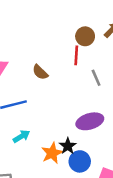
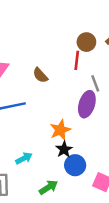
purple ellipse: (90, 121) -> (87, 104), moved, turned -60
cyan arrow: (21, 136) -> (24, 158), moved
orange star: (52, 153) -> (60, 130), moved

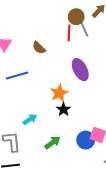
gray line: (95, 83) -> (84, 30), moved
purple ellipse: (87, 104) -> (80, 70), turned -40
blue circle: (75, 165) -> (86, 140), moved

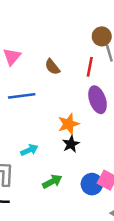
red line: (69, 33) -> (90, 67), moved

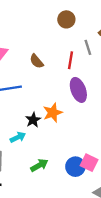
brown circle: (102, 36) -> (66, 19), moved
black star: (71, 144) -> (33, 120), moved

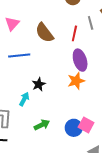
brown semicircle: (37, 61) -> (44, 33), size x1.5
orange star: (53, 113) -> (76, 81), moved
cyan arrow: (18, 137) -> (24, 99), turned -40

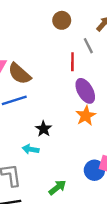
brown semicircle: (44, 33) -> (19, 74), moved
cyan arrow: (24, 99) -> (31, 149), turned -96
green arrow: (42, 125) -> (57, 188), moved

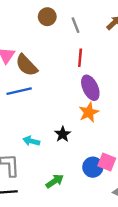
brown circle: (62, 20) -> (47, 17), moved
gray line: (88, 46) -> (76, 25), moved
black star: (44, 129) -> (63, 134), moved

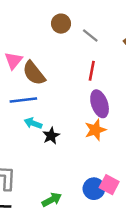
gray line: (76, 25) -> (90, 36), turned -35
black star: (63, 134) -> (51, 136), moved
cyan arrow: (31, 141) -> (33, 123), moved

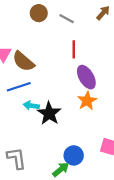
black star: (51, 136) -> (49, 113), size x1.5
blue circle: (94, 189) -> (74, 155), moved

